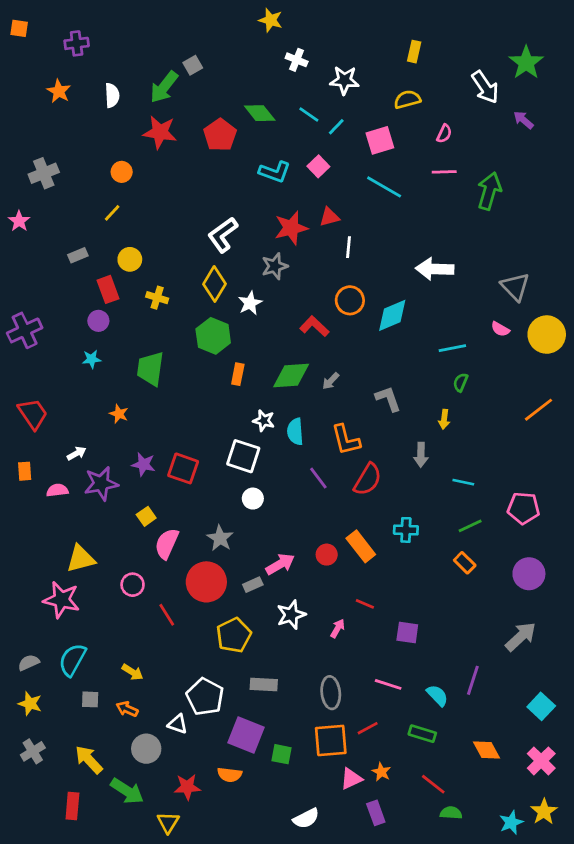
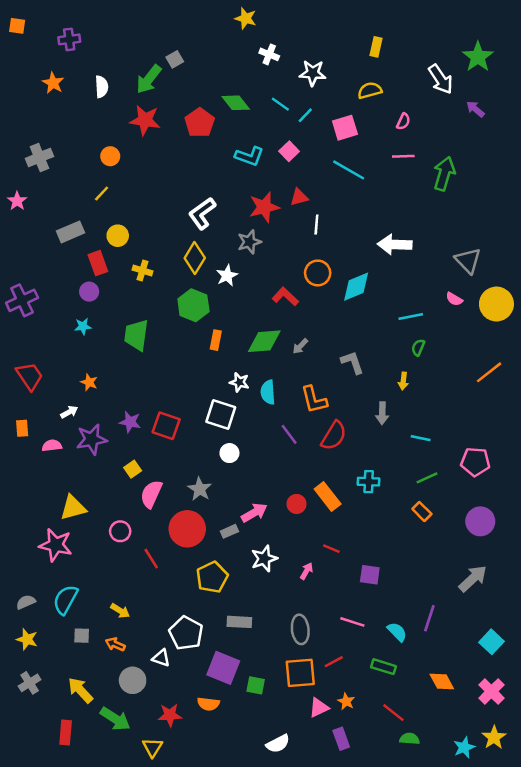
gray rectangle: (78, 255) -> (70, 232), size x1.5
orange star: (119, 414) -> (89, 382), moved

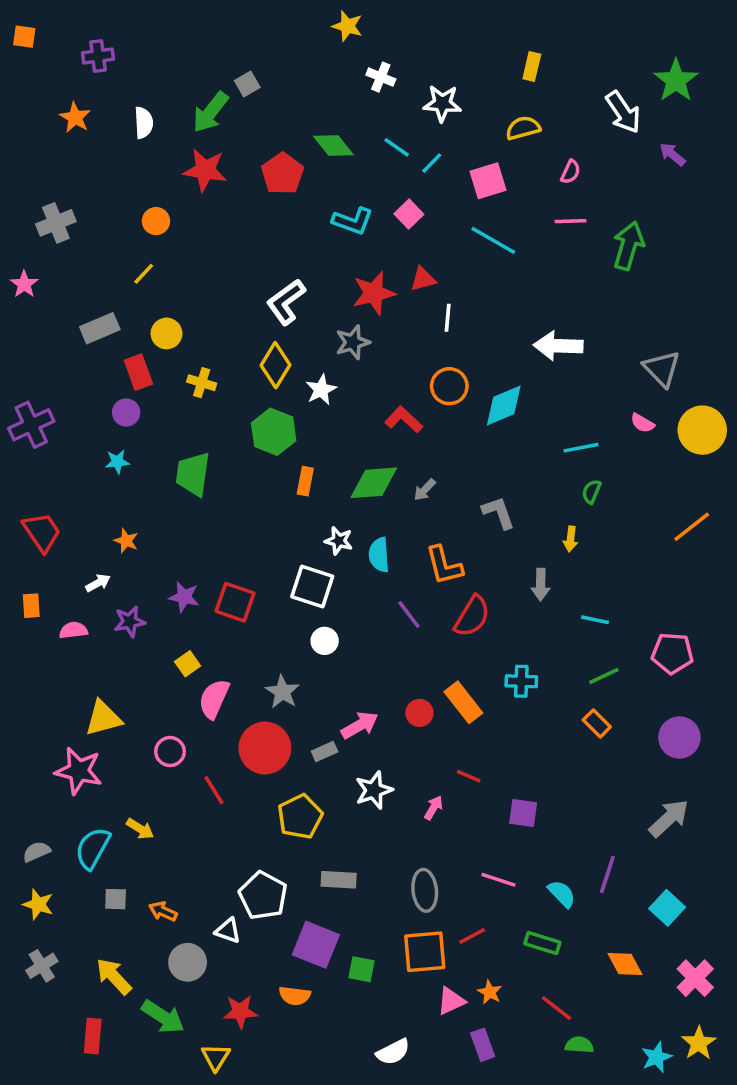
purple star: (92, 439) -> (130, 622), size x0.7
yellow arrow: (120, 611) -> (140, 829), moved
cyan square: (491, 642) -> (667, 908), moved

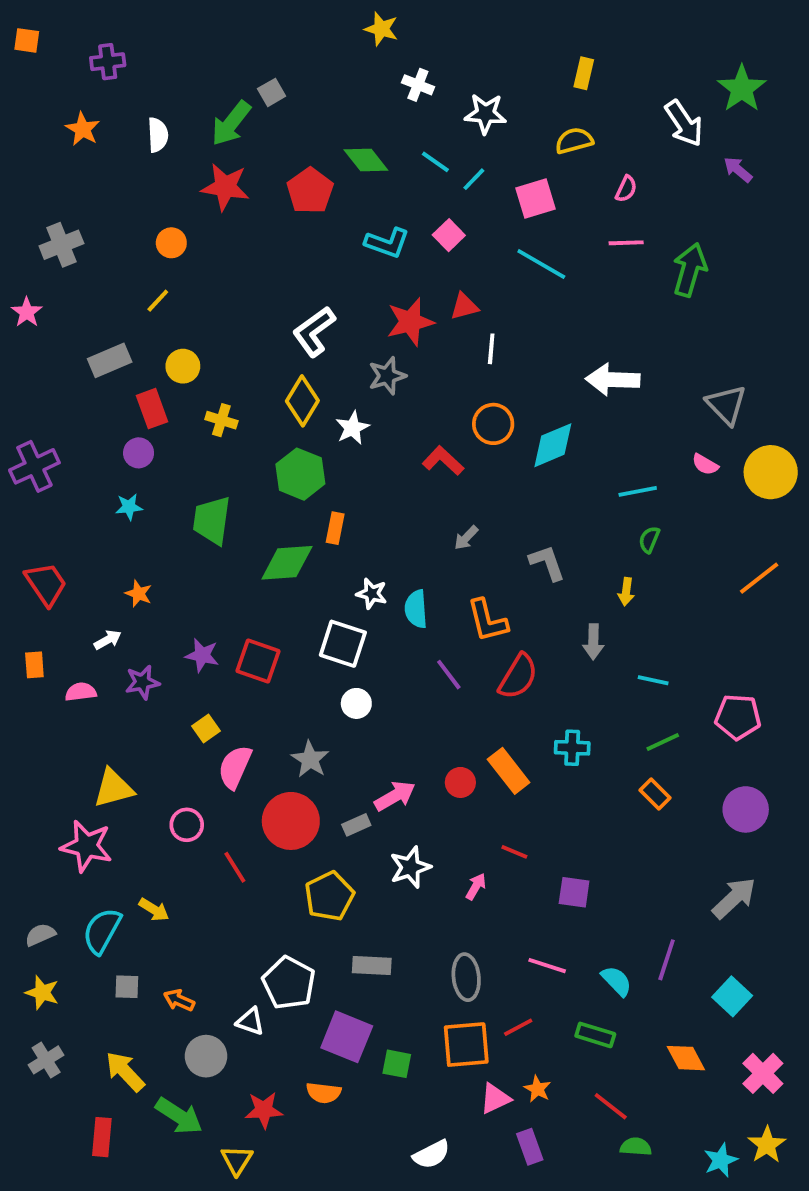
green diamond: (374, 483) -> (287, 563), moved

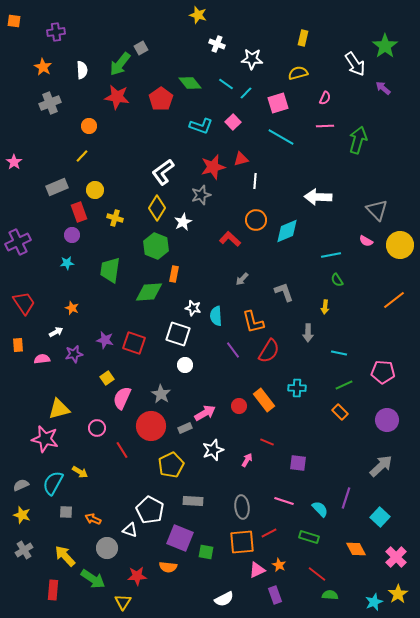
gray cross: (61, 245) -> (50, 103), moved
green semicircle: (649, 540) -> (337, 280), turned -56

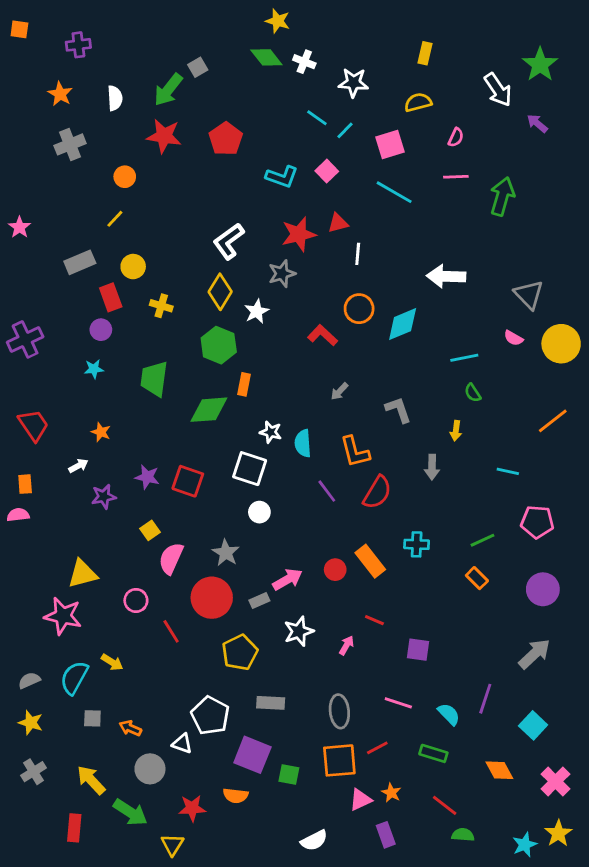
green diamond: (190, 83) -> (266, 57), moved
cyan line: (339, 353) -> (508, 471), moved
pink semicircle: (42, 359) -> (18, 515), moved

